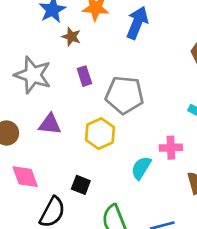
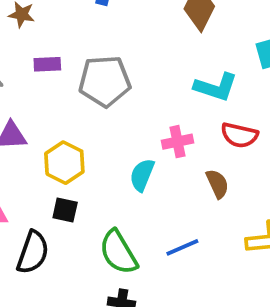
purple rectangle: (84, 76) -> (47, 64), turned -66
yellow hexagon: (100, 134) -> (64, 163), moved

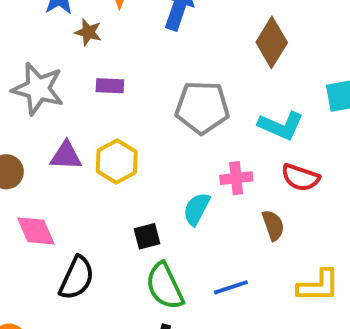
gray pentagon: (105, 81) -> (202, 107), moved
yellow hexagon: (64, 163) -> (117, 161), moved
black square: (65, 210) -> (147, 236), moved, turned -32

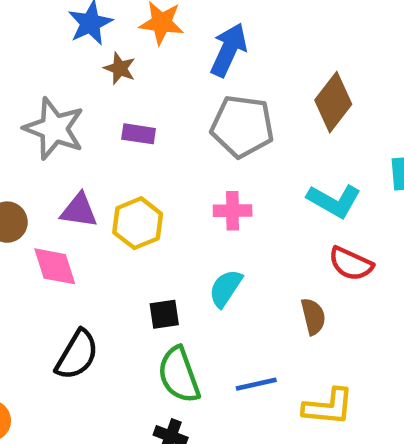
gray pentagon: (202, 107) -> (242, 126), moved
pink cross: (236, 178) -> (233, 211), moved
pink diamond: (36, 231) -> (55, 266), moved
yellow L-shape: (318, 286) -> (328, 407), moved

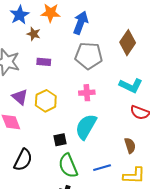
purple triangle: (79, 210) -> (20, 97), turned 36
cyan semicircle: (225, 288) -> (86, 127), size x1.5
brown semicircle: (313, 316) -> (130, 146), moved

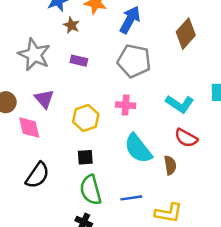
brown diamond: (128, 43) -> (186, 34), moved
yellow hexagon: (46, 101) -> (86, 118), moved
cyan semicircle: (86, 127) -> (138, 149), moved, turned -76
brown semicircle: (130, 146) -> (170, 165), moved

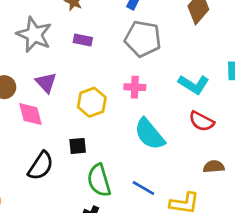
black square: (85, 157) -> (78, 146), moved
brown semicircle: (170, 165) -> (214, 167), moved, turned -84
blue line: (131, 198) -> (143, 188), turned 40

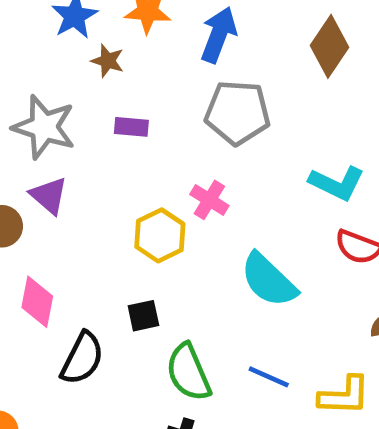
purple triangle: (46, 83) -> (49, 195), moved
pink cross: (135, 87) -> (209, 200), moved, turned 36
pink diamond: (31, 114) -> (37, 302), moved, turned 32

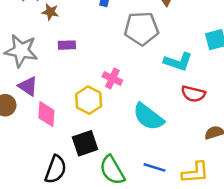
gray pentagon: (238, 113) -> (141, 29), moved
pink diamond: (37, 302) -> (46, 114), moved
black square: (143, 316) -> (85, 143), size x1.5

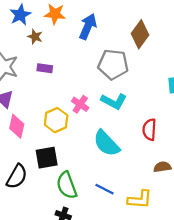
cyan L-shape: (178, 62) -> (114, 101), moved
red semicircle: (193, 94) -> (149, 130), turned 70

